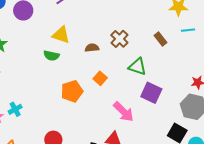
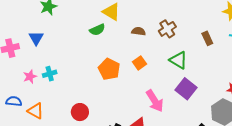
green semicircle: (51, 56) -> (97, 30), turned -49
orange pentagon: (72, 91) -> (109, 69), turned 30

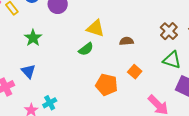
brown cross: (167, 29) -> (169, 31), moved

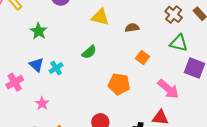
green semicircle: (86, 49) -> (89, 52), moved
orange pentagon: (107, 85) -> (119, 84), moved
cyan cross: (50, 103) -> (56, 68), moved

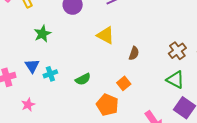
brown semicircle: (132, 28) -> (134, 53), turned 104
green semicircle: (89, 52) -> (83, 79), moved
orange square: (142, 57) -> (124, 83), moved

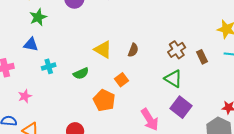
green star: (42, 34) -> (38, 17), moved
yellow triangle: (106, 35) -> (103, 50), moved
blue triangle: (32, 66) -> (31, 44), moved, turned -49

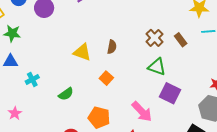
green star: (38, 17) -> (12, 33), turned -30
green semicircle: (81, 73) -> (66, 94), moved
orange pentagon: (104, 100) -> (99, 117), moved

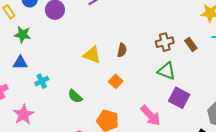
brown cross: (155, 38) -> (165, 42), turned 30
green semicircle: (66, 94) -> (75, 96), turned 77
pink star: (15, 113) -> (24, 115), size x1.5

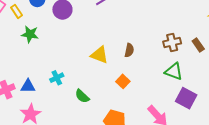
blue triangle: (20, 63) -> (28, 86), moved
cyan cross: (42, 81) -> (57, 78), moved

